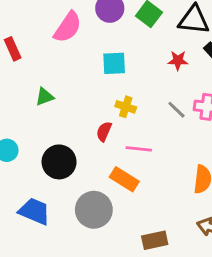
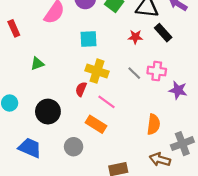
yellow cross: (126, 107) -> (97, 71), size x1.5
pink line: (139, 149) -> (107, 102), turned 30
gray circle: (94, 210) -> (74, 147), size x0.7

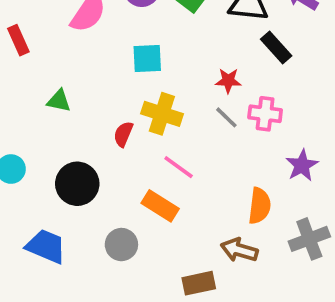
red star: (135, 37) -> (228, 81), moved
green triangle: (37, 64) -> (59, 101), turned 32
red semicircle: (81, 89) -> (123, 134), moved
purple star: (178, 90) -> (302, 165), moved, turned 30
brown arrow: (160, 160) -> (239, 250), moved

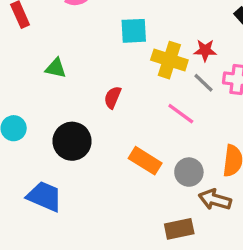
yellow cross: (162, 114) -> (169, 60), moved
pink line: (179, 167) -> (181, 114), moved
gray circle: (121, 245) -> (189, 172), moved

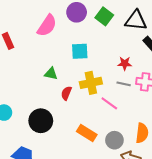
yellow cross: (169, 60) -> (91, 83), moved, turned -30
green triangle: (56, 68) -> (51, 74), moved
gray line: (204, 83) -> (124, 84), turned -32

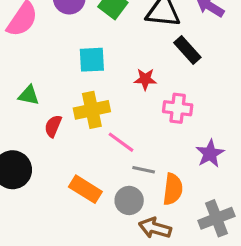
cyan square: (80, 51) -> (92, 60), moved
gray line: (124, 84) -> (144, 170), moved

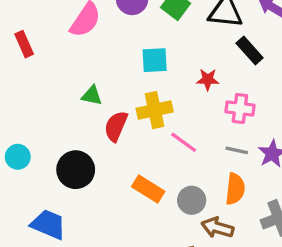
red semicircle: (53, 126) -> (116, 126), size x1.4
gray line: (144, 170) -> (237, 150), moved

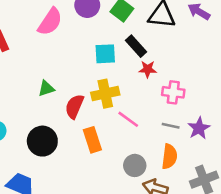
black rectangle: (250, 51) -> (136, 46), moved
green triangle: (92, 96) -> (46, 88), moved, turned -30
orange rectangle: (148, 189) -> (92, 140), moved, turned 40

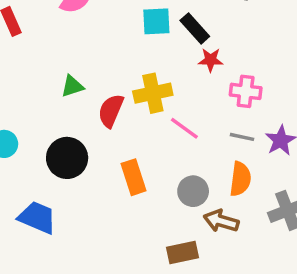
cyan square: (105, 54) -> (156, 21), moved
orange rectangle: (92, 140) -> (134, 177), moved

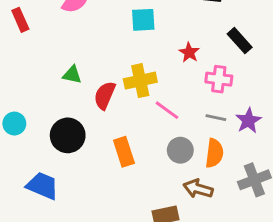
black rectangle: (195, 28) -> (240, 41), moved
red star: (211, 60) -> (189, 52), turned 30
green triangle: (72, 86) -> (72, 75), turned 30
gray circle: (193, 191) -> (180, 150), moved

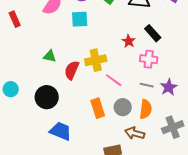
cyan square: (143, 20) -> (80, 19), moved
black rectangle: (240, 41) -> (153, 33), moved
orange rectangle: (124, 152) -> (98, 108), moved
blue trapezoid: (42, 186) -> (61, 131), moved

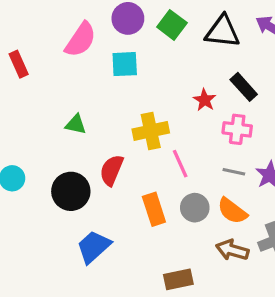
red semicircle: (72, 70) -> (112, 170), moved
pink line: (114, 80) -> (180, 164), turned 30
orange semicircle: (146, 109) -> (232, 211), turned 120
blue trapezoid: (61, 131) -> (94, 247), turned -65
brown arrow: (135, 133) -> (232, 250), moved

